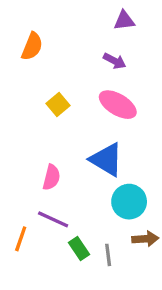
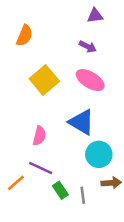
yellow square: (58, 105) -> (44, 80), size x1.6
orange line: (21, 239) -> (16, 183), turned 30

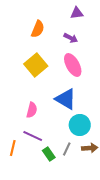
orange semicircle: (24, 35) -> (38, 29), moved
pink ellipse: (90, 80) -> (73, 65), turned 30
orange line: (16, 183) -> (13, 148), turned -35
gray line: (83, 195) -> (67, 149), moved, turned 32

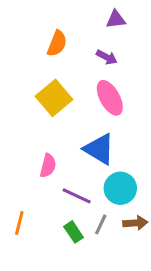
purple line: (33, 136) -> (77, 196), moved

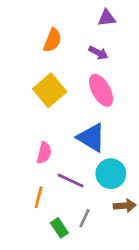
orange line: (19, 223) -> (39, 197), moved
gray line: (101, 224) -> (84, 218), moved
green rectangle: (74, 232) -> (59, 228), moved

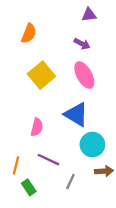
orange semicircle: (52, 40) -> (29, 33), moved
purple line: (71, 181) -> (48, 160), moved
orange line: (39, 197) -> (16, 165), moved
green rectangle: (59, 228) -> (29, 187), moved

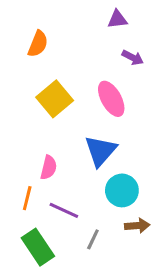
purple arrow: (82, 44) -> (133, 58), moved
blue triangle: (76, 114) -> (101, 151), turned 40
orange line: (16, 165) -> (27, 198), moved
green rectangle: (29, 187) -> (38, 247), size x1.6

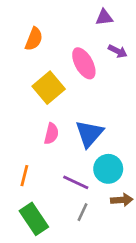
pink ellipse: (111, 99) -> (84, 63), moved
pink semicircle: (49, 168) -> (51, 134), moved
purple line: (64, 210) -> (76, 182), moved

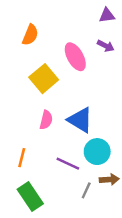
purple triangle: (104, 17) -> (107, 15), moved
blue triangle: (89, 134) -> (80, 120), turned -40
gray line: (83, 212) -> (86, 190), moved

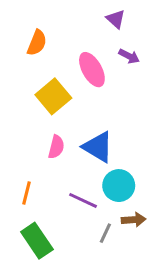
purple triangle: (107, 15) -> (116, 19), moved, turned 49

